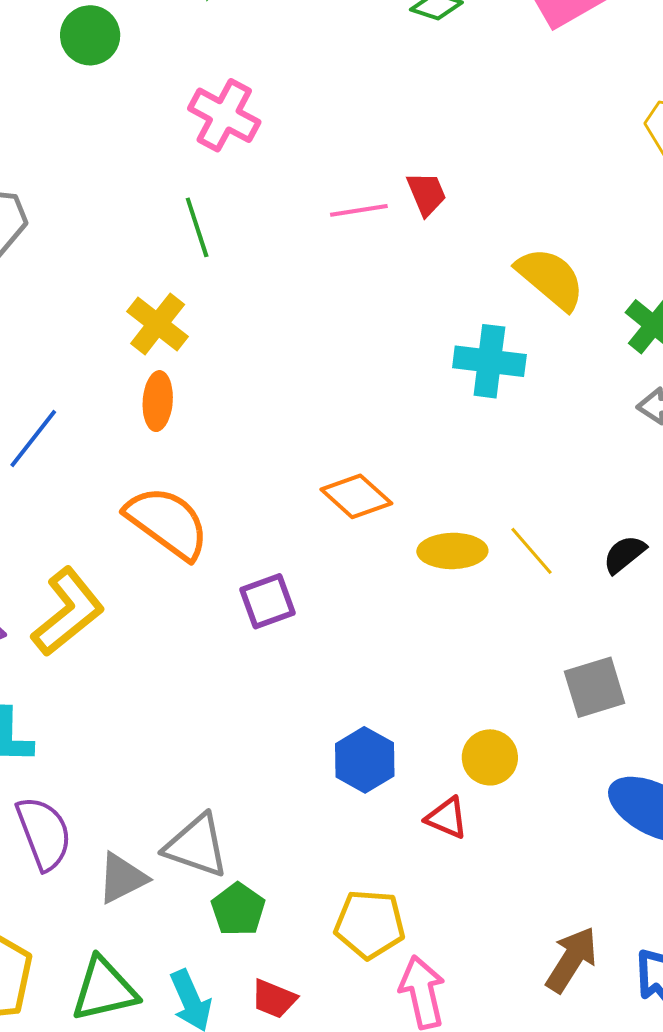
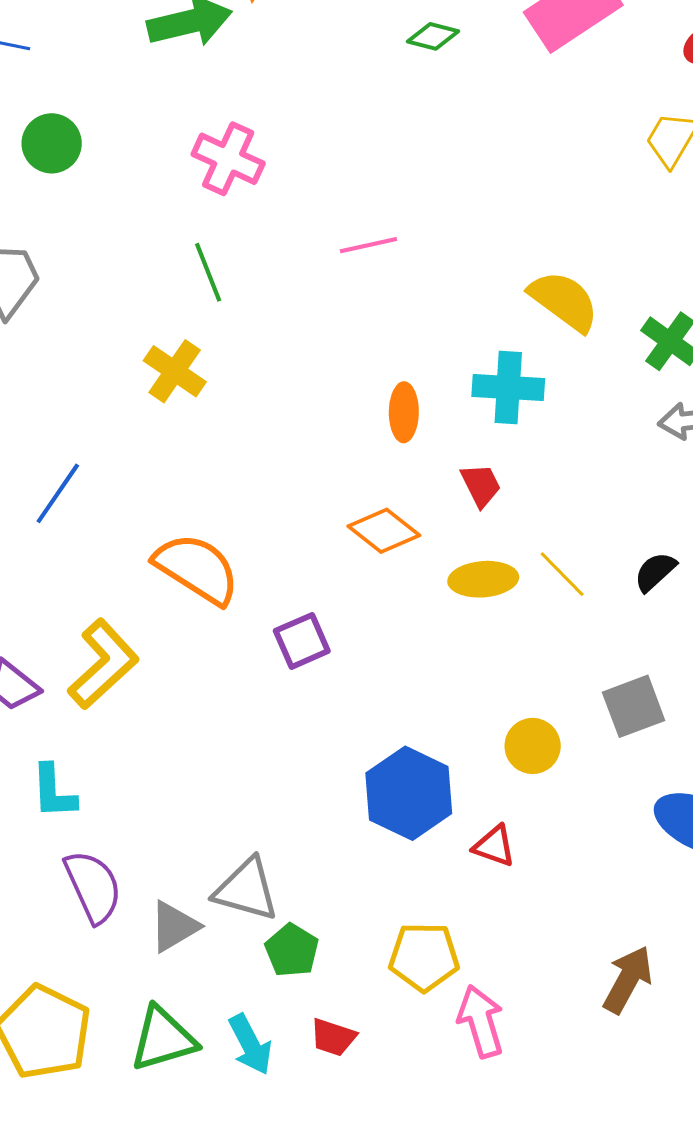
green circle: (90, 35) -> (52, 143), moved
red trapezoid: (427, 194) -> (481, 485), moved
orange ellipse: (158, 401) -> (404, 412), moved
yellow circle: (490, 757) -> (533, 746), moved
blue hexagon: (365, 760) -> (409, 793), size x1.4

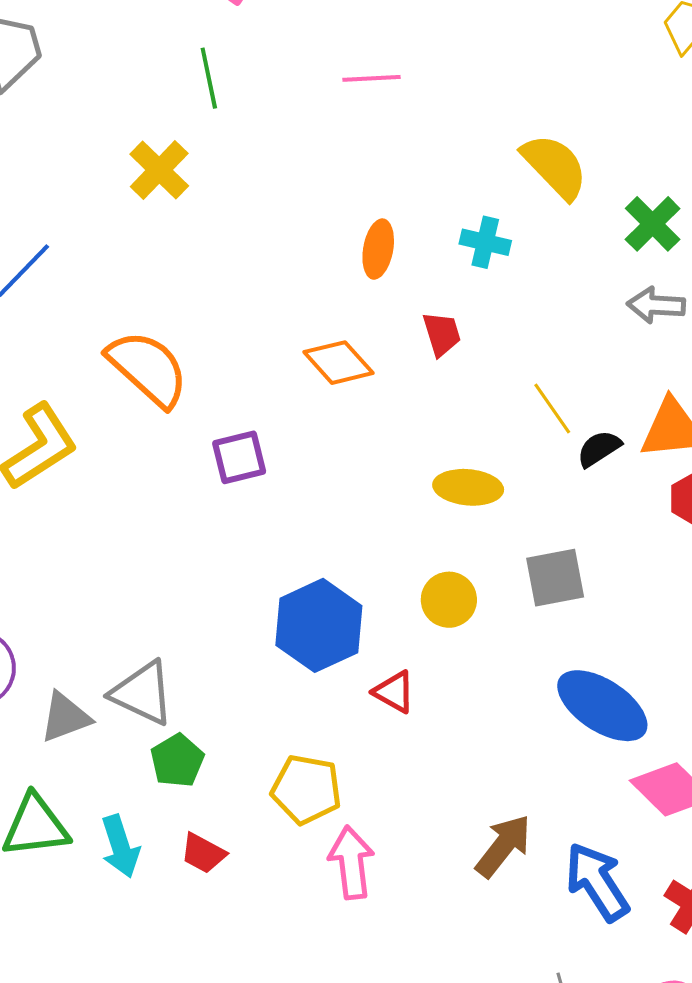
cyan cross: (508, 387) -> (485, 242), size x0.7
yellow line: (562, 574) -> (552, 408), moved
yellow ellipse: (483, 579) -> (468, 487), moved

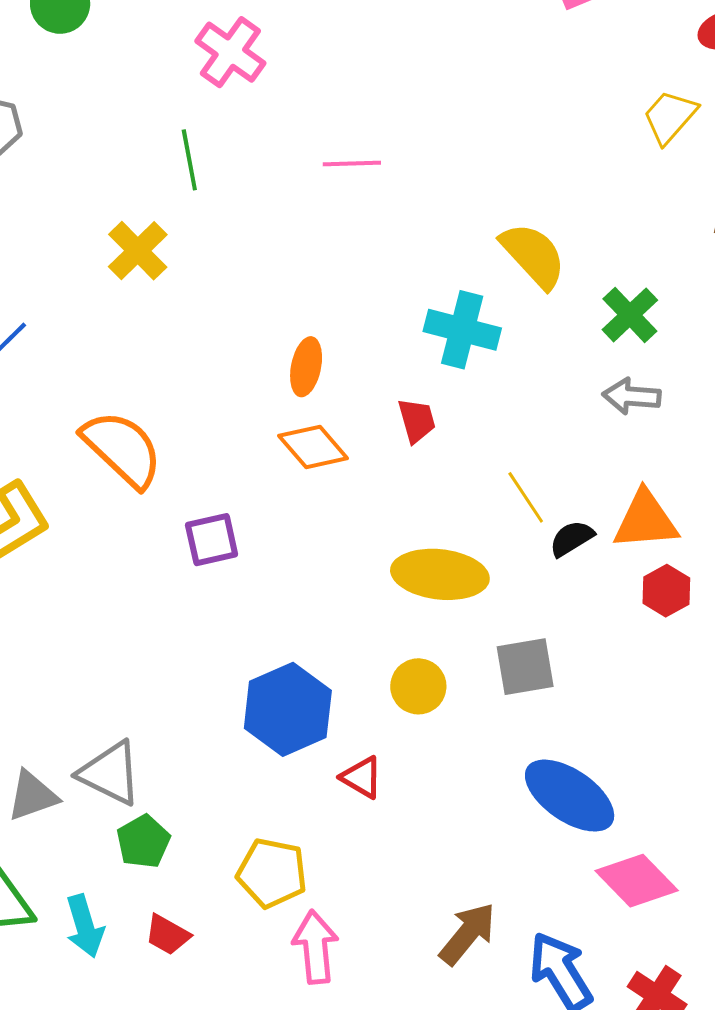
cyan cross: (485, 242) -> (462, 330), size x1.5
orange ellipse: (378, 249) -> (306, 367), moved
yellow ellipse: (468, 487) -> (440, 574), size x1.4

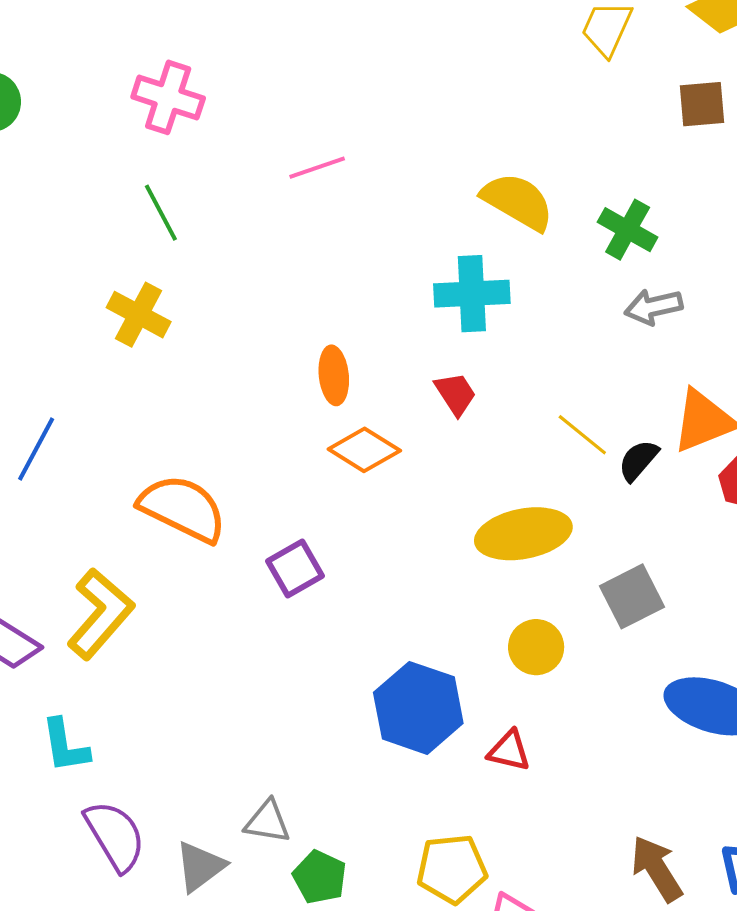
gray triangle: (110, 773) -> (268, 822), size x0.7
brown arrow: (468, 934) -> (657, 869), turned -54

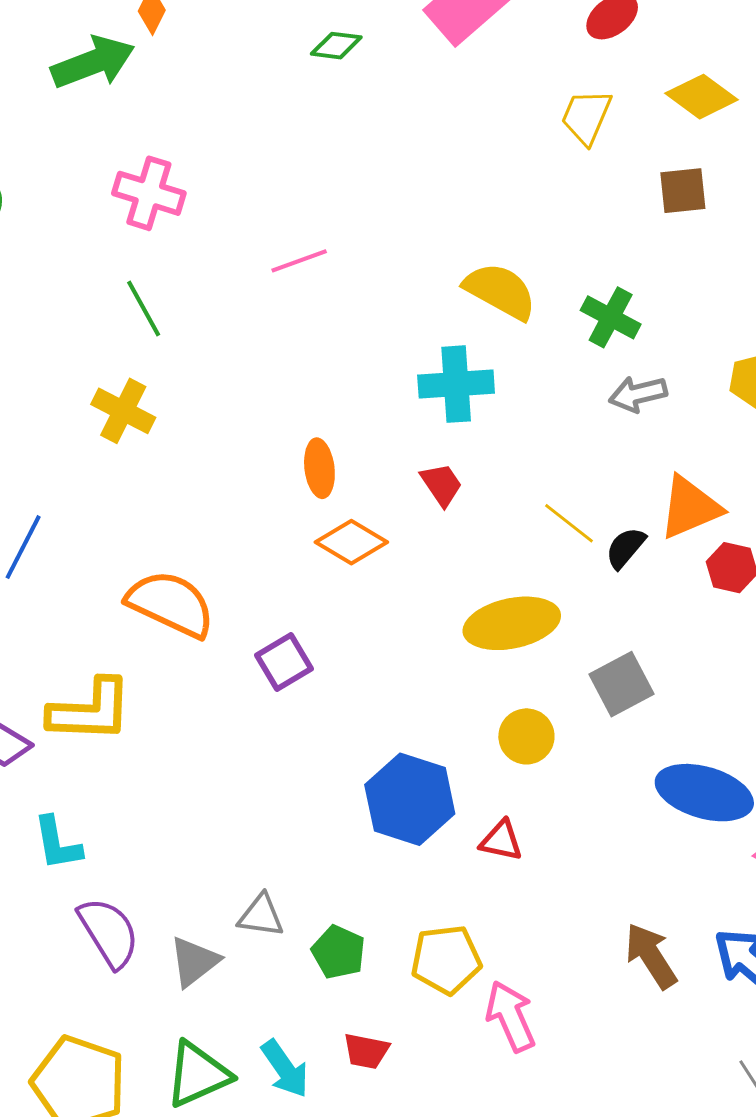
yellow L-shape: (100, 614) -> (90, 711), turned 52
green pentagon: (320, 877) -> (339, 952), moved

